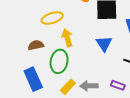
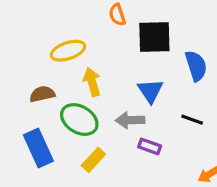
green ellipse: (59, 61) -> (79, 120), turned -70
purple rectangle: (118, 85) -> (150, 146), moved
gray arrow: (89, 86) -> (130, 120), moved

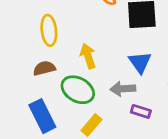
yellow ellipse: (68, 51) -> (49, 30), moved, turned -76

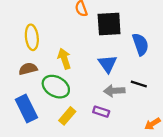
gray arrow: (123, 89) -> (114, 91), moved
purple rectangle: (141, 111) -> (101, 112), moved

